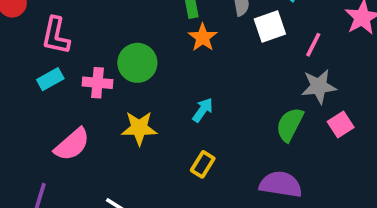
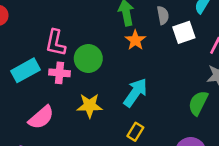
pink L-shape: (56, 36) -> (56, 43), moved
cyan rectangle: (50, 79) -> (25, 70), size x1.5
cyan arrow: (203, 110) -> (135, 93), size x1.6

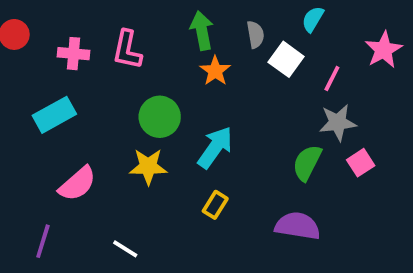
white square: (184, 32) -> (286, 59), turned -35
pink L-shape: (56, 43) -> (127, 50), moved
green circle: (88, 58) -> (160, 117), moved
pink cross: (60, 73) -> (74, 54), moved

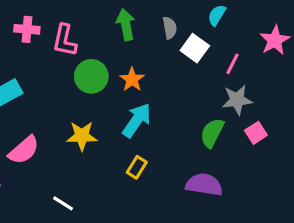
pink cross: (74, 54) -> (27, 29), moved
orange star: (215, 71) -> (132, 79), moved
green circle: (160, 117) -> (91, 76), moved

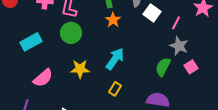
green circle: (91, 76) -> (71, 33), moved
orange star: (132, 79) -> (113, 20), moved
gray star: (237, 100) -> (179, 46), turned 30

